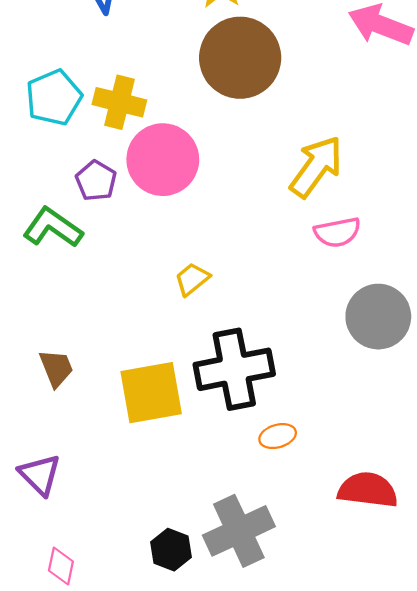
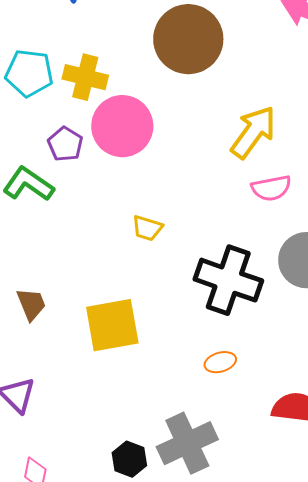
cyan pentagon: (54, 98) -> (29, 73), turned 30
yellow trapezoid: (192, 279) -> (147, 228), turned -124
black cross: (234, 369) -> (228, 280), moved, turned 30

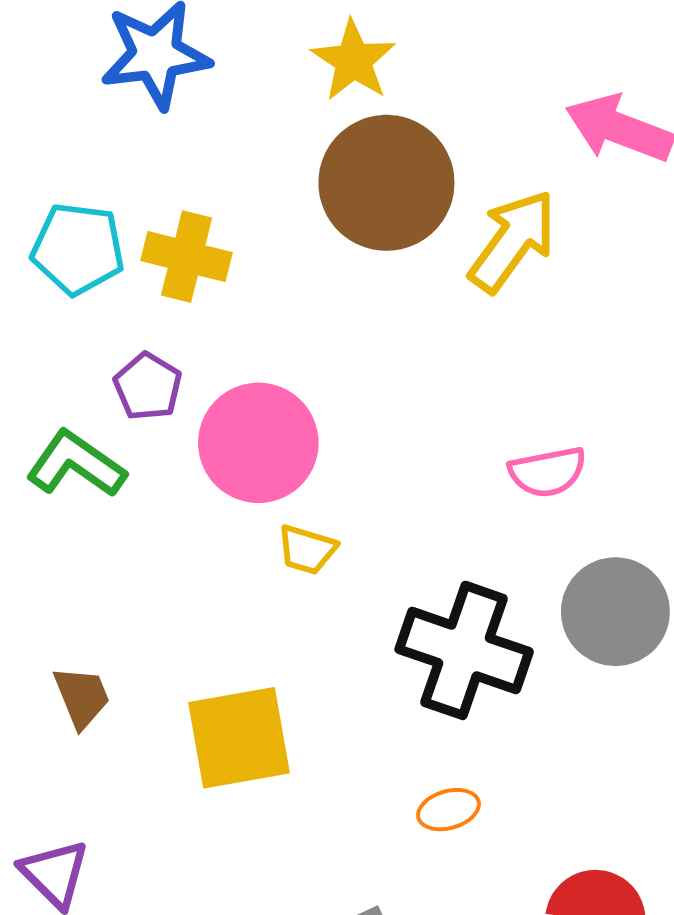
pink circle: (122, 126) -> (258, 443), moved
yellow arrow: (253, 132) -> (513, 241), moved

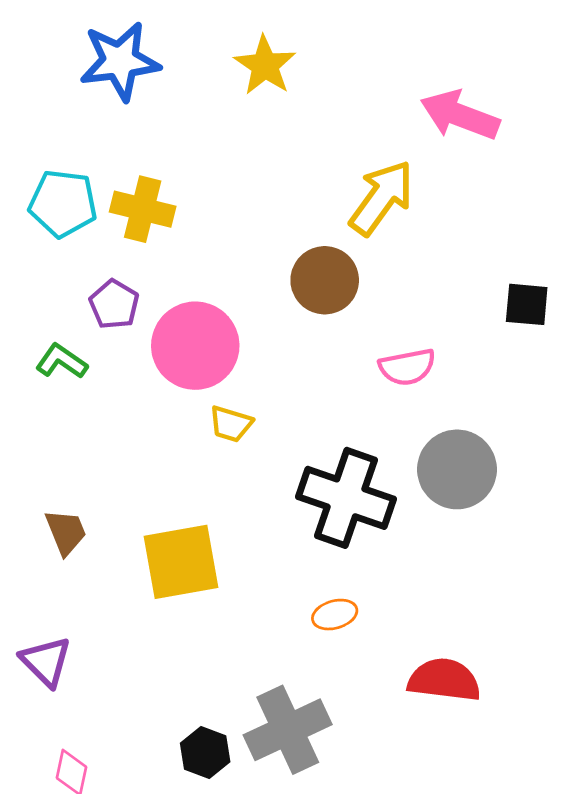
brown circle: (386, 183) -> (325, 280), moved, size x0.7
green L-shape: (76, 464) -> (62, 361), size x0.7

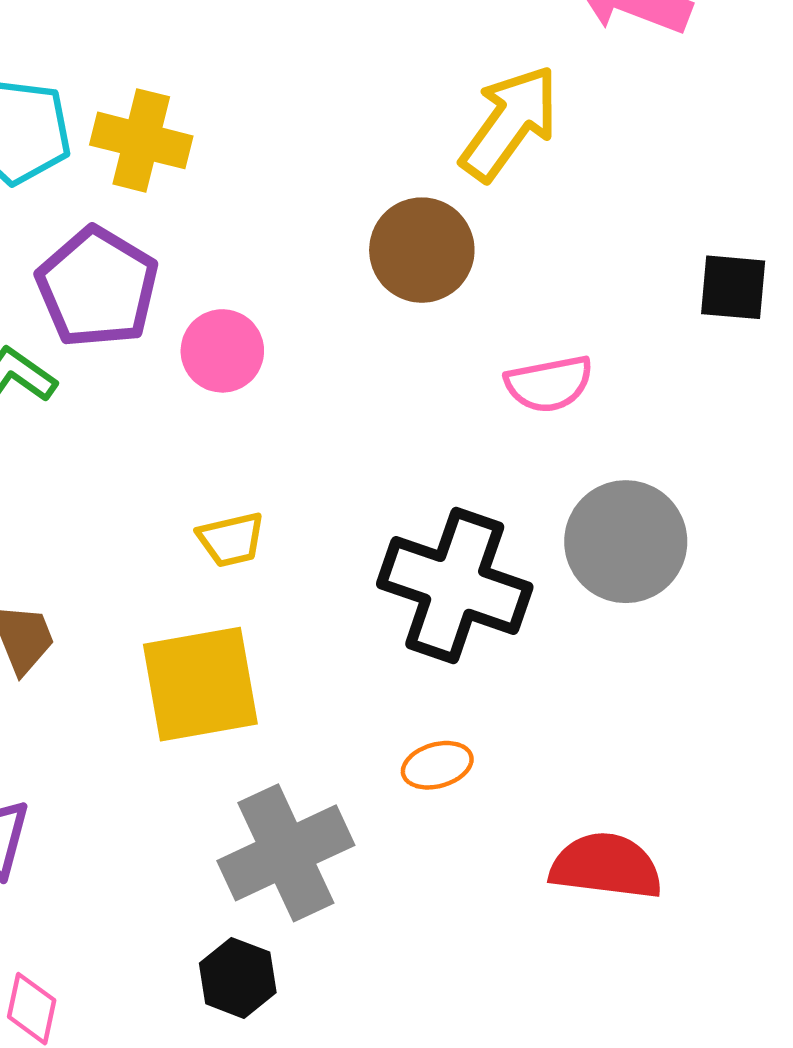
purple pentagon: (114, 304) -> (97, 287), size x1.6
pink circle: (195, 346) -> (222, 351), size x0.6
yellow trapezoid: (231, 424) -> (231, 539), moved, turned -30
gray cross: (288, 730) -> (286, 853), moved

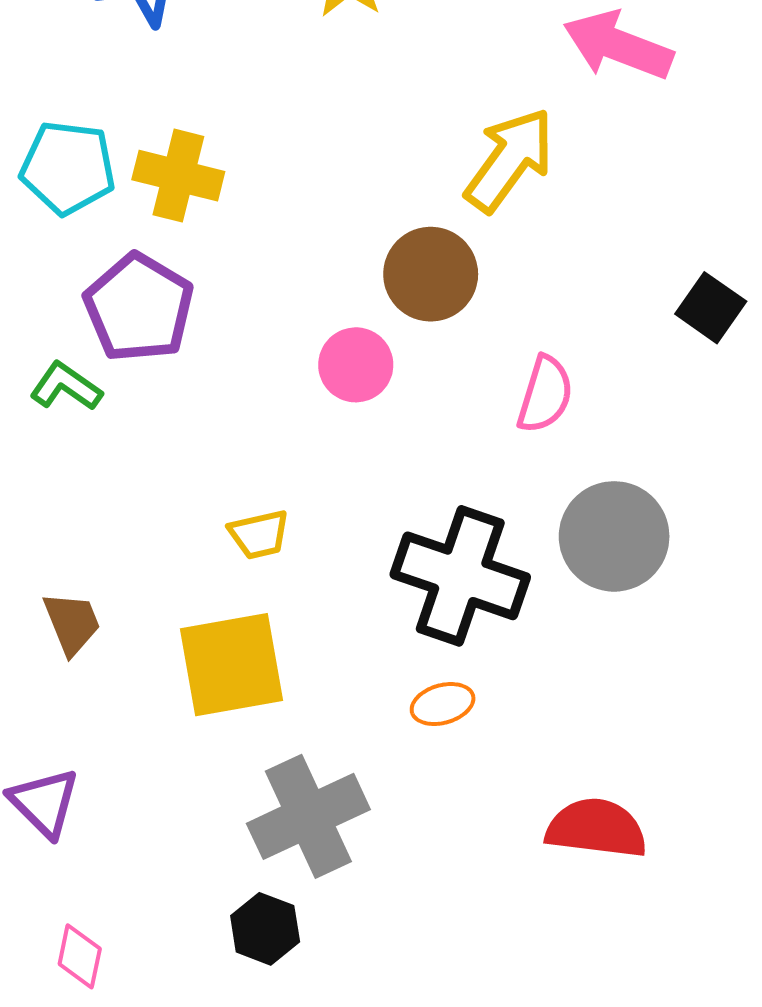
black square: (733, 287) -> (711, 308), turned 30
pink circle: (222, 351) -> (356, 365), moved
pink semicircle: (549, 384) -> (545, 394), turned -62
orange ellipse: (437, 765) -> (443, 704), moved

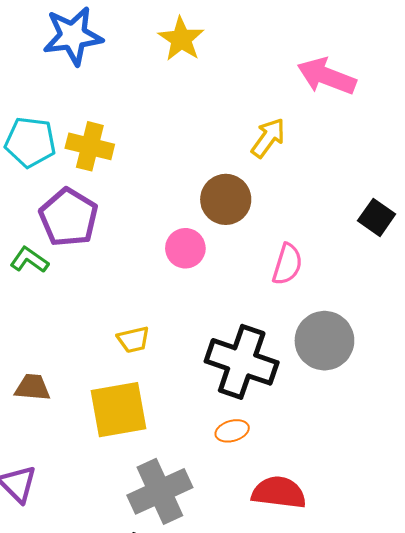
yellow arrow: (510, 160) -> (268, 138), size x0.7
brown trapezoid: (72, 623) -> (32, 387), turned -63
red semicircle: (596, 828) -> (279, 492), moved

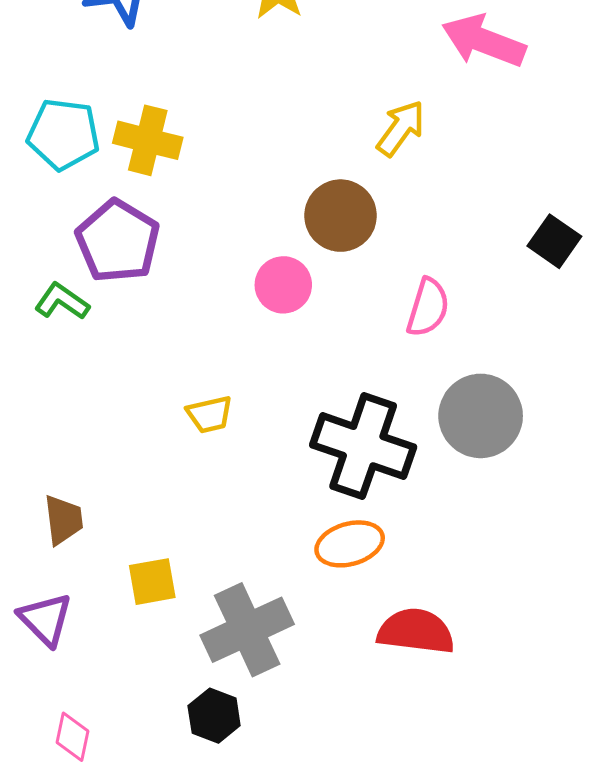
brown trapezoid: (32, 387) -> (63, 520), moved, turned 78
yellow square: (118, 410) -> (152, 582), moved, size x0.6
orange ellipse: (232, 431) -> (350, 544), size x1.4

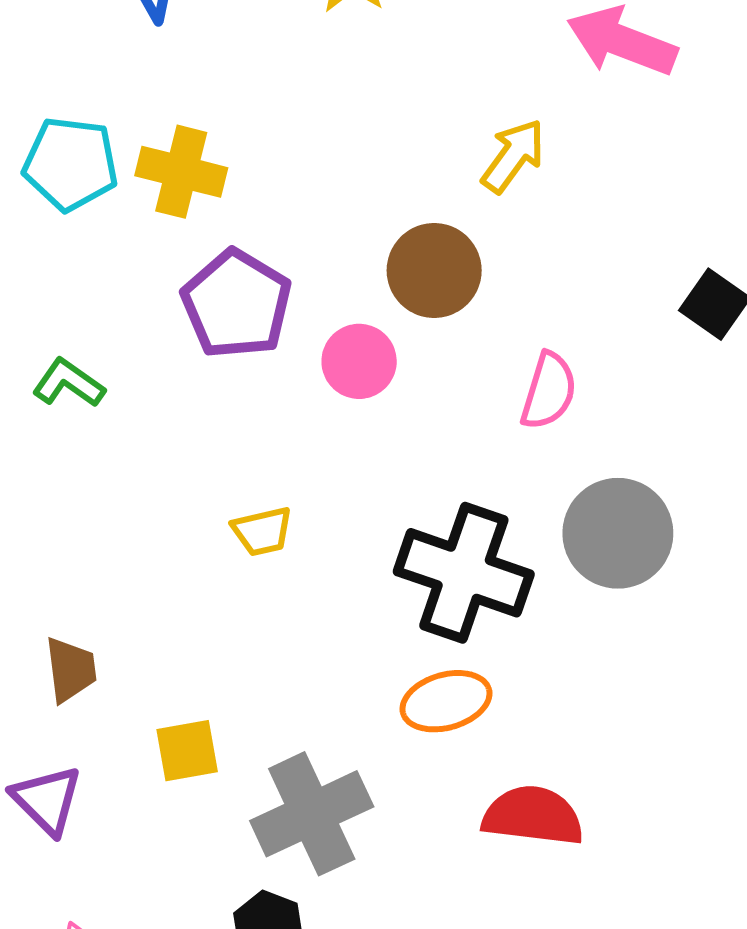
purple pentagon: (118, 241) -> (237, 304), moved

